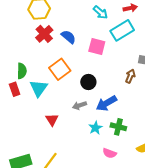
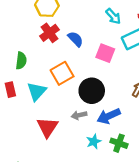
green semicircle: (22, 71) -> (21, 61), moved
black circle: (88, 82) -> (92, 91), size x1.5
red triangle: (52, 120) -> (47, 127), size x1.5

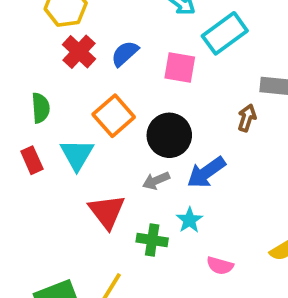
blue semicircle: (75, 39) -> (125, 54), turned -77
green cross: (119, 143) -> (152, 240), moved

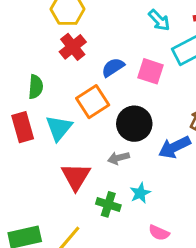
blue semicircle: (125, 54) -> (113, 67), moved
red rectangle: (32, 160) -> (23, 127), size x1.4
blue arrow: (206, 172) -> (174, 147), moved

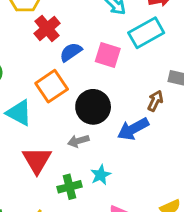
red cross: (73, 47) -> (47, 28), moved
cyan triangle: (59, 128) -> (19, 113), turned -40
green cross: (108, 204) -> (70, 187), turned -30

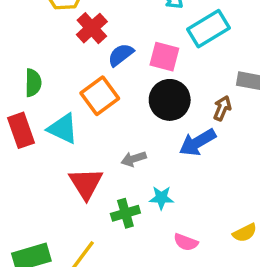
black circle: (93, 107) -> (170, 100), moved
cyan star: (101, 175) -> (161, 198), turned 30

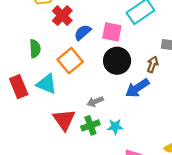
green semicircle: (33, 83) -> (35, 49), moved
green cross: (125, 213) -> (90, 125), moved

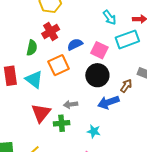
red cross: (62, 16) -> (51, 31), moved
cyan star: (115, 127) -> (94, 131), moved

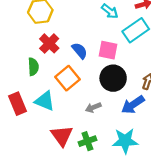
blue semicircle: (75, 44) -> (80, 51), turned 91
gray arrow: (71, 104) -> (93, 107), moved
cyan star: (94, 131) -> (125, 141), size x1.6

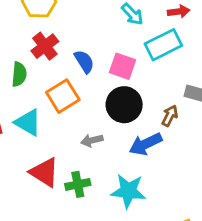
red triangle: (62, 136) -> (44, 172), turned -30

